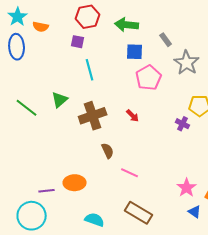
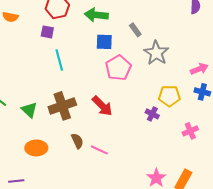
green triangle: (60, 100) -> (29, 110), moved, turned -36
red arrow: (133, 116) -> (102, 106), size x1.6
pink line: (130, 173) -> (99, 150), moved
orange ellipse: (75, 183) -> (36, 148), moved

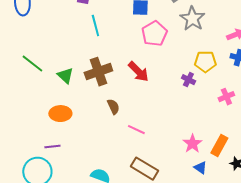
orange ellipse: (36, 148) -> (60, 114), moved
pink line: (99, 150) -> (136, 130), moved

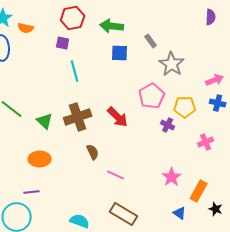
pink pentagon: (154, 34) -> (152, 96), moved
pink star: (192, 144) -> (172, 177), moved

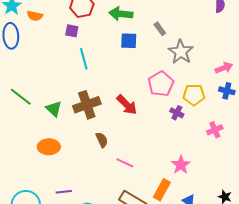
orange rectangle: (199, 191) -> (162, 190), moved
purple line: (32, 192) -> (64, 192), moved

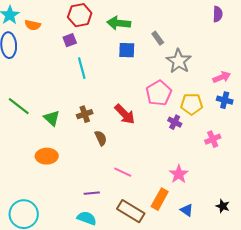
purple square: (72, 31) -> (70, 40), turned -32
brown cross: (87, 105) -> (85, 114), size x0.6
brown semicircle: (102, 140) -> (101, 138), moved
purple line: (64, 192) -> (92, 193), moved

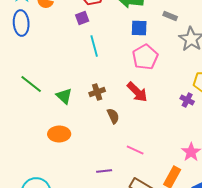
gray rectangle: (158, 38) -> (170, 16), turned -32
pink pentagon: (159, 93) -> (145, 57), moved

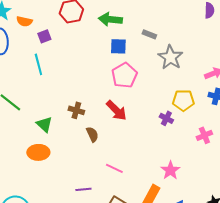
purple square: (82, 18) -> (44, 36), moved
cyan line: (94, 46) -> (38, 64), moved
brown cross: (97, 92) -> (76, 110), turned 35
green triangle: (64, 96) -> (44, 124), moved

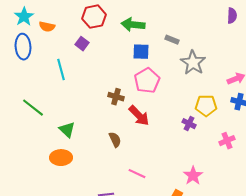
purple square: (44, 36) -> (82, 44), moved, turned -32
brown cross: (76, 110) -> (116, 97), moved

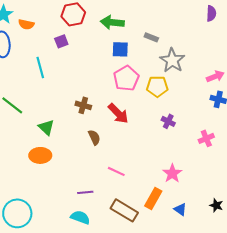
purple square: (82, 44) -> (61, 41), turned 32
brown cross: (116, 97) -> (83, 105), moved
yellow pentagon: (206, 106) -> (157, 86), moved

